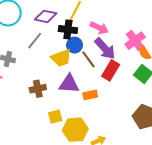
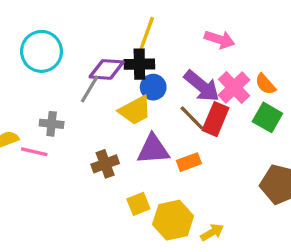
purple diamond: (46, 16) -> (107, 69), moved
pink arrow: (99, 28) -> (219, 39), moved
pink cross: (135, 41) -> (234, 88), moved
brown line: (88, 59) -> (192, 118), moved

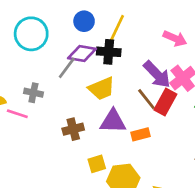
blue circle: (153, 87) -> (84, 21), moved

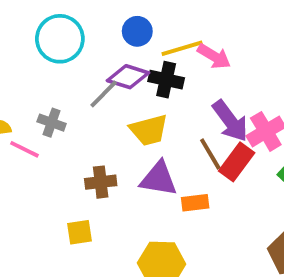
yellow line: (117, 29) -> (182, 48), turned 40
pink arrow: (175, 38) -> (214, 56), moved
yellow square: (97, 164) -> (80, 232), moved

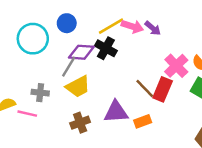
blue circle: (137, 31) -> (67, 23), moved
black cross: (166, 80) -> (106, 48), turned 30
purple arrow: (230, 121) -> (153, 28), moved, size x0.6
yellow trapezoid: (149, 130) -> (78, 87), moved

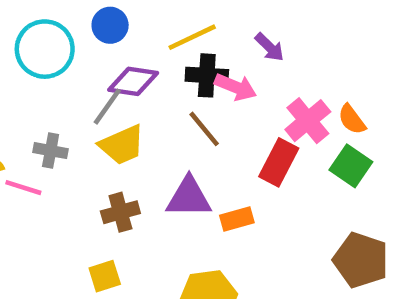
pink arrow: (132, 26) -> (236, 87), moved
black cross: (106, 48) -> (207, 75), moved, turned -30
brown line: (145, 88) -> (204, 129), moved

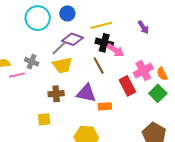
purple arrow: (269, 47) -> (143, 27), moved
red rectangle: (279, 162) -> (127, 86), turned -66
pink line: (23, 188) -> (17, 75), turned -42

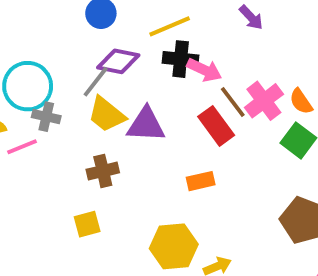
cyan circle: (38, 18) -> (28, 86), moved
yellow trapezoid: (62, 65) -> (107, 114), turned 60
brown line: (99, 65) -> (233, 102), moved
red rectangle: (127, 86) -> (216, 126), moved
purple triangle: (86, 93) -> (146, 125), moved

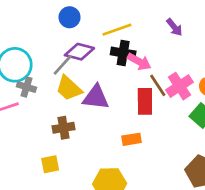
red rectangle: (216, 126) -> (145, 101), turned 32

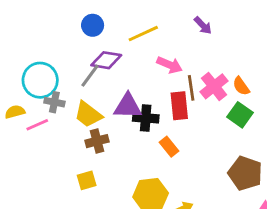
black cross: (123, 53) -> (146, 118), moved
brown line: (158, 85) -> (191, 88), turned 30
yellow trapezoid: (69, 88) -> (88, 114), moved
orange rectangle: (131, 139) -> (169, 147), turned 66

